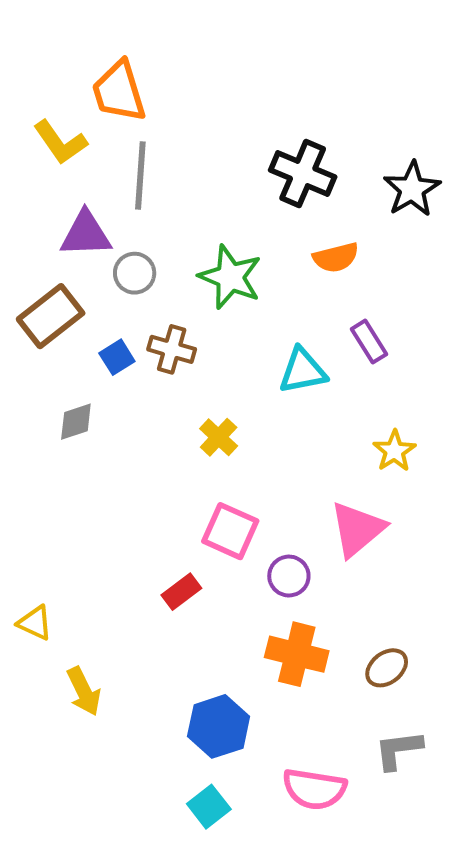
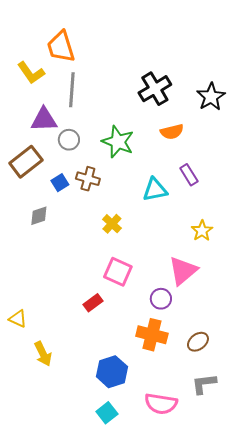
black cross: (303, 173) -> (155, 89), turned 36
purple circle: (289, 576) -> (161, 299), moved

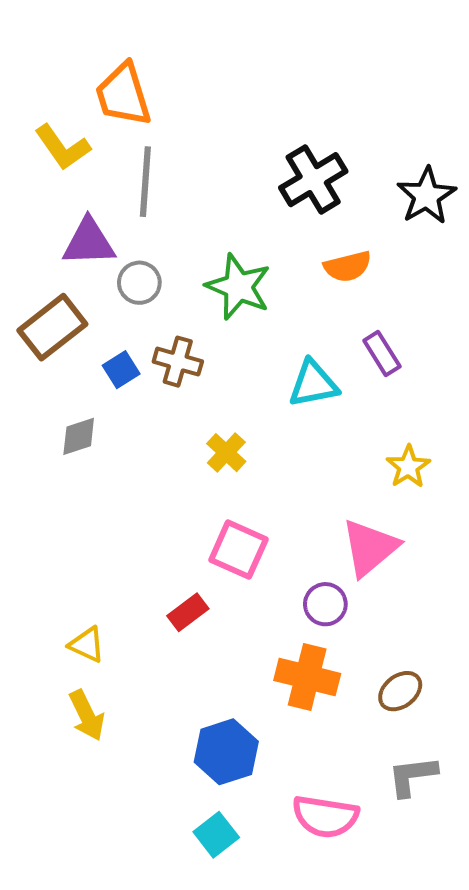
yellow triangle: (18, 319) -> (87, 645), moved

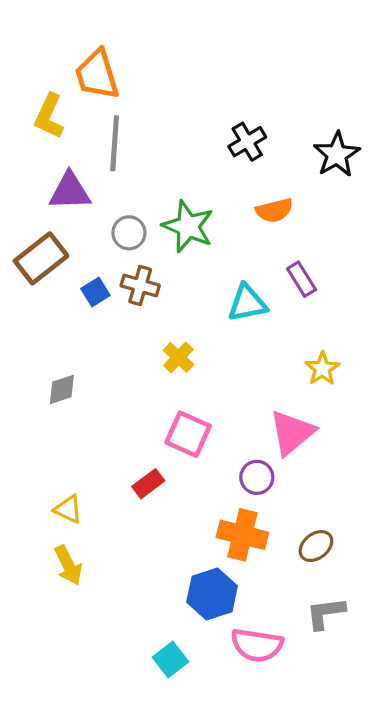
yellow L-shape: (63, 147) -> (49, 116), turned 60
black cross: (313, 180) -> (247, 142), size x0.7
gray circle: (139, 283) -> (129, 233), moved
gray diamond: (79, 436) -> (62, 389), moved
blue hexagon: (226, 752) -> (212, 594), moved

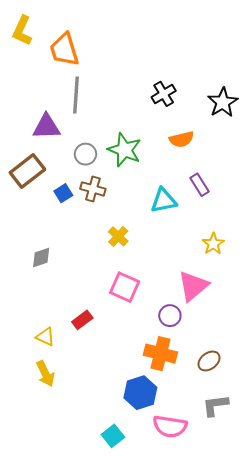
yellow L-shape: (49, 116) -> (22, 31), moved
red rectangle: (148, 484) -> (82, 320), moved

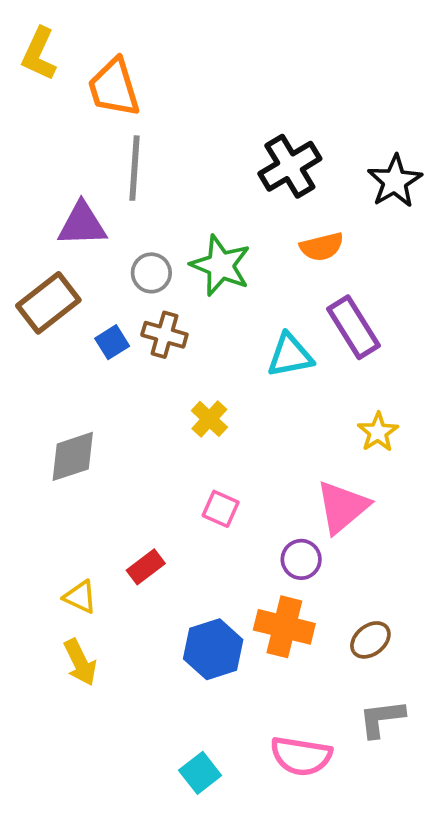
black cross: (164, 94) -> (290, 166), size x1.4
purple rectangle: (199, 185) -> (354, 327), size x1.5
gray diamond: (41, 258) -> (73, 456), size x1.4
pink square: (125, 287) -> (221, 509), size x0.7
blue hexagon: (140, 393) -> (213, 649), moved

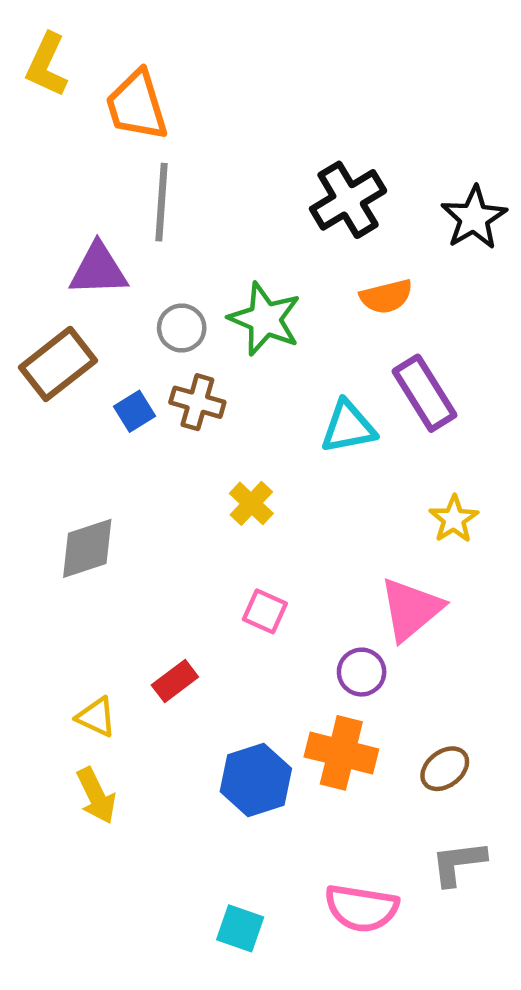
cyan square: (200, 773) -> (240, 928), turned -33

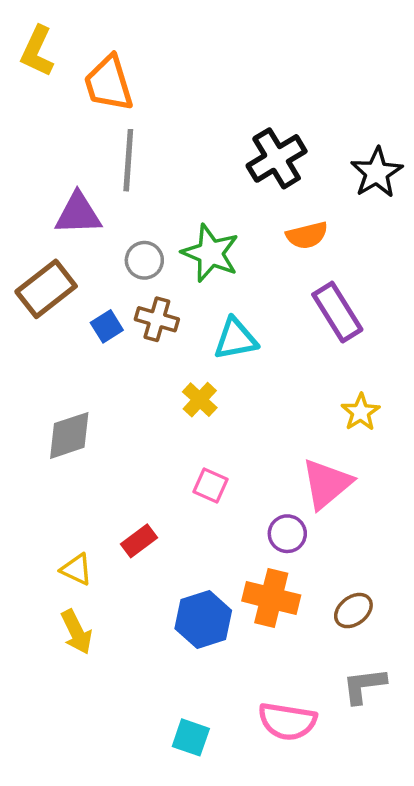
cyan triangle: (348, 427) -> (235, 339), moved

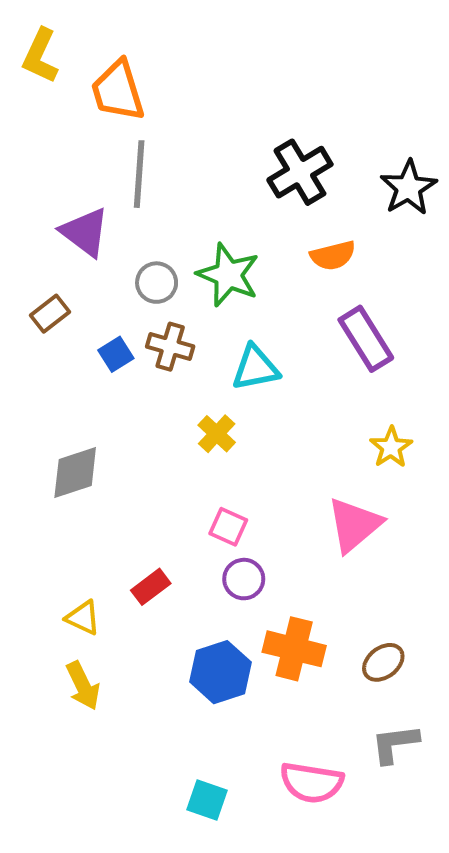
purple triangle: (78, 214) -> (85, 232), turned 39
brown rectangle: (46, 289) -> (50, 314), size x0.6
purple circle: (287, 534) -> (244, 579), moved

